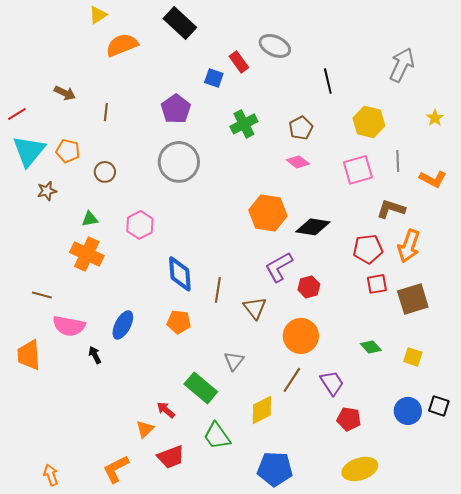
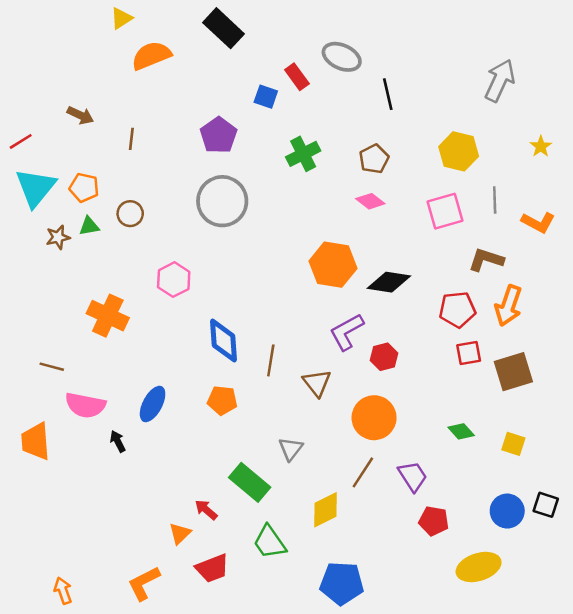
black line: (328, 81) -> (388, 94), moved
green triangle: (90, 219) -> (89, 226), moved
yellow ellipse: (360, 469) -> (479, 567), moved

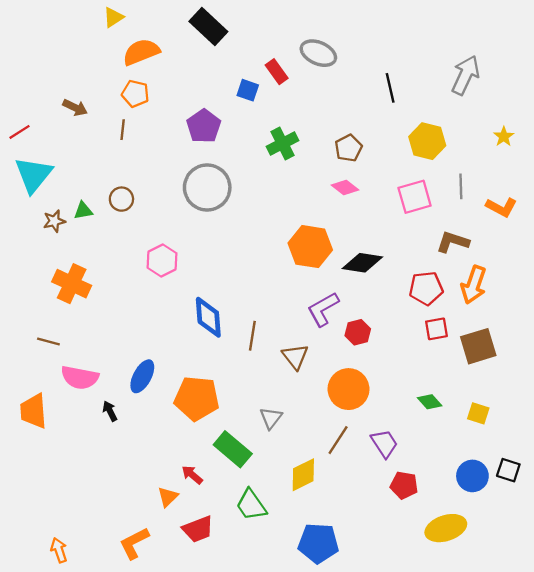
black line: (388, 94) -> (390, 88), moved
orange pentagon: (84, 187) -> (135, 94), moved
orange cross: (108, 316) -> (72, 284), moved
orange pentagon: (222, 400) -> (197, 398), moved, size x1.6

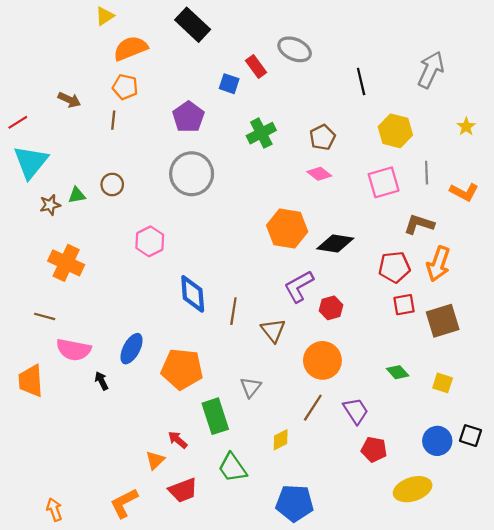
green rectangle: (233, 449) -> (215, 416), turned 32
yellow diamond: (303, 475) -> (281, 440), size x0.7

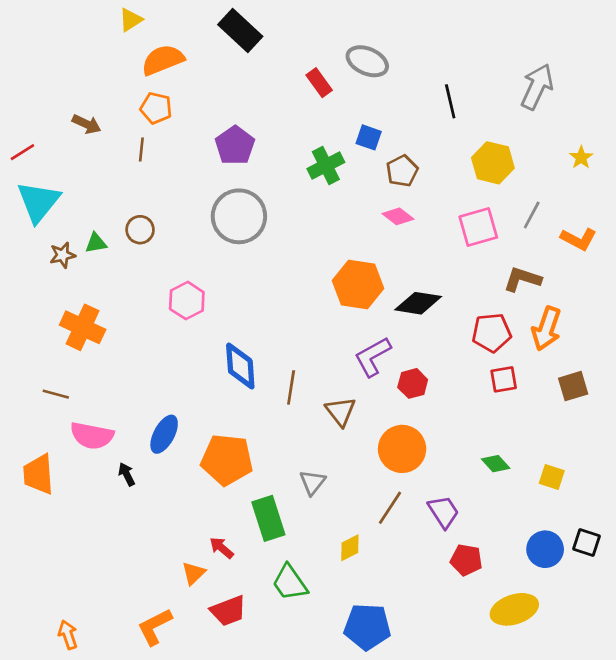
blue square: (229, 84) -> (369, 137), moved
gray line: (427, 173) -> (532, 215), turned 30
brown square: (443, 321) -> (573, 386), moved, size x0.7

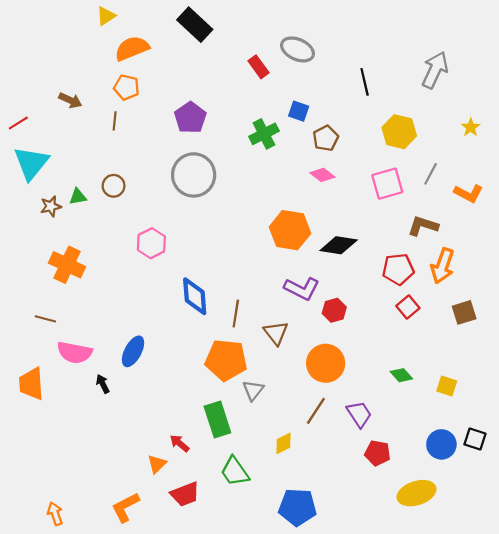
purple L-shape: (373, 357) -> (302, 289), turned -124
red square: (504, 379) -> (408, 307), turned -30
orange pentagon: (227, 460) -> (226, 360), moved

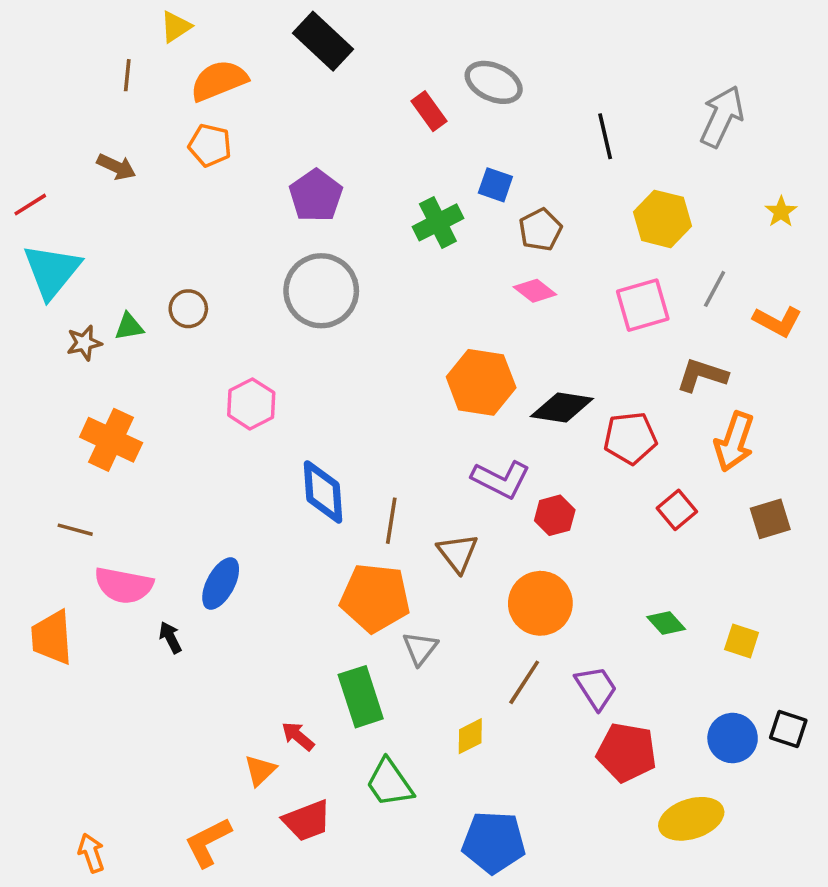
brown line: (115, 121) -> (127, 75), moved
red pentagon: (398, 269) -> (630, 438), moved
red pentagon: (378, 453) -> (627, 752), size x1.4

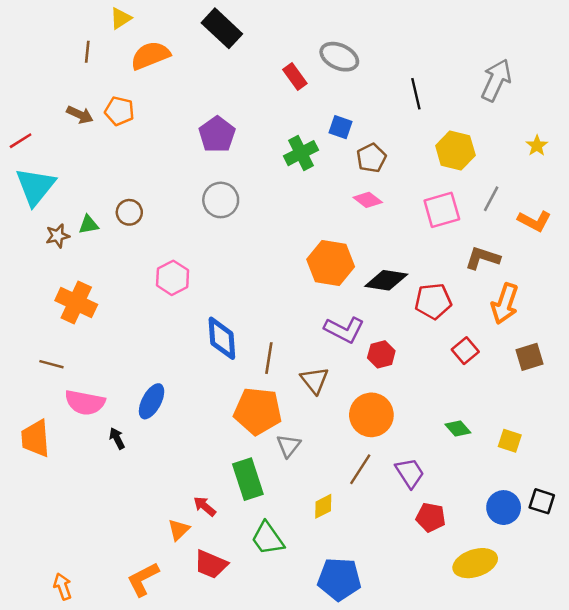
orange pentagon: (210, 145) -> (119, 111), moved
gray circle: (321, 291) -> (221, 200), size x0.7
red pentagon: (627, 752) -> (431, 517), size x0.7
red trapezoid: (307, 821) -> (211, 564), turned 44

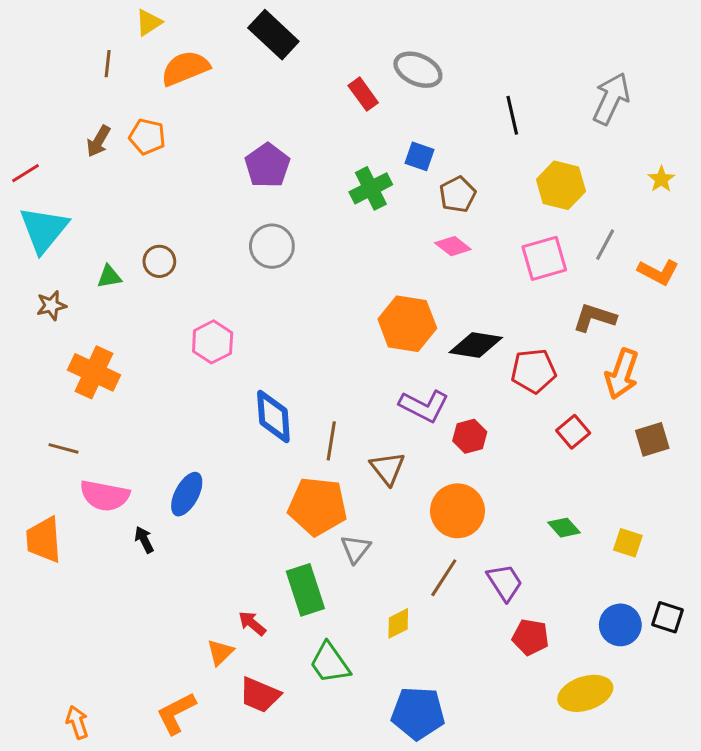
brown arrow: (80, 115) -> (99, 141), turned 95
brown star: (58, 236) -> (51, 305), moved

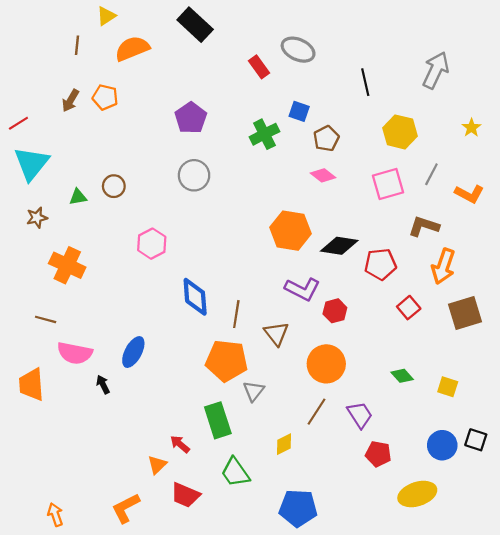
brown square: (652, 439) -> (465, 313), size x1.4

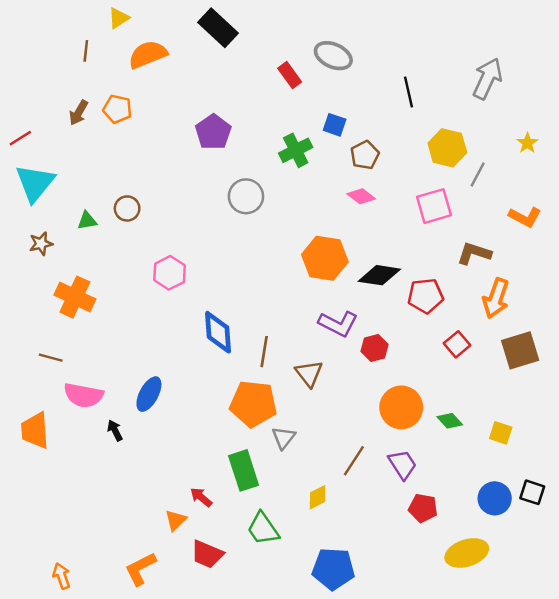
gray line: (431, 174) -> (478, 175), moved
gray circle: (194, 175) -> (246, 196), moved
orange circle: (326, 364) -> (401, 407), moved

